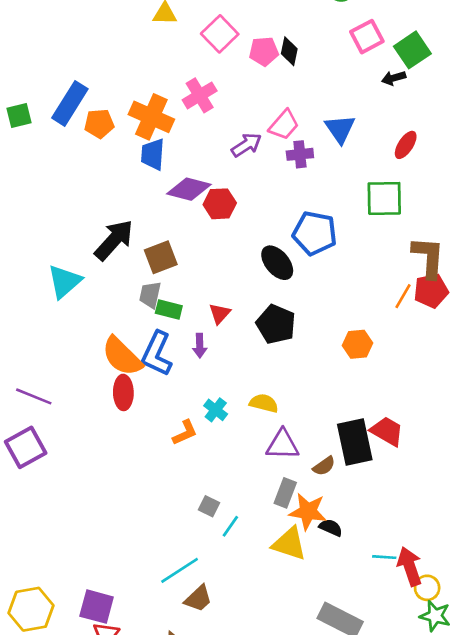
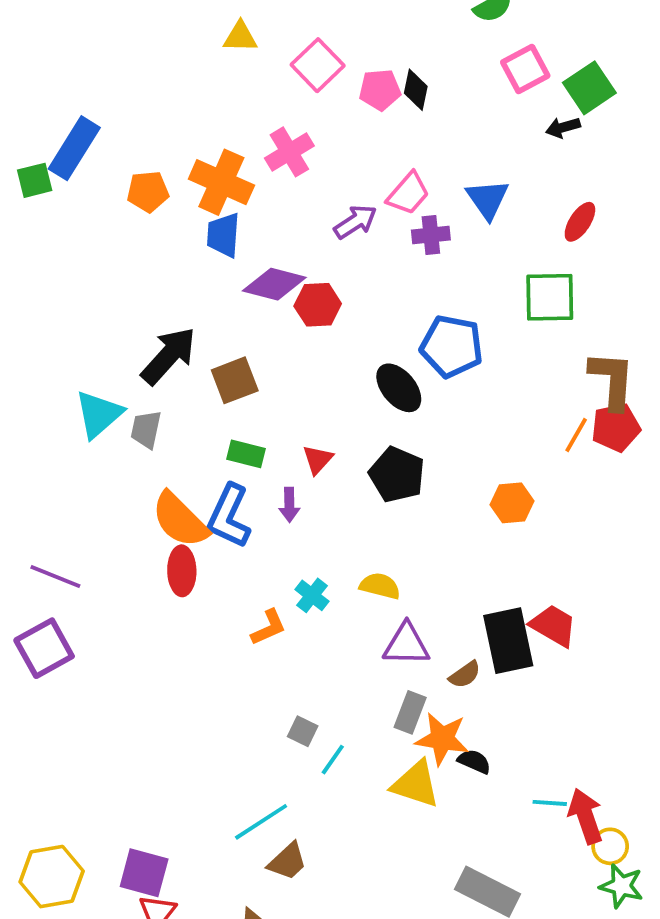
blue rectangle: (70, 103) -> (74, 148), moved
gray trapezoid: (150, 295) -> (146, 429), moved

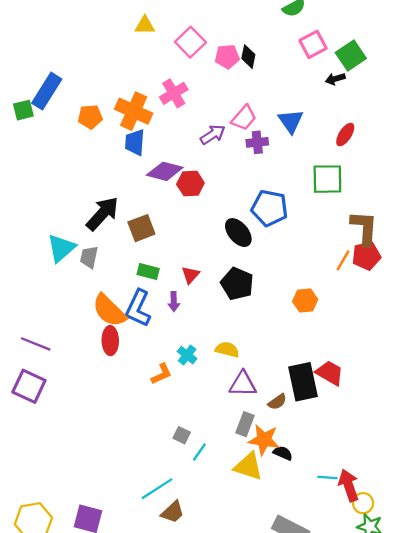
purple square: (44, 648) -> (29, 386), turned -36

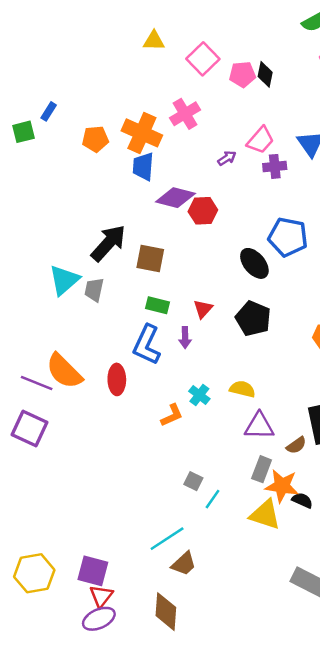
blue rectangle: (47, 91) -> (49, 111), size x0.5
purple arrow: (213, 135) -> (227, 158), size x0.7
brown square: (141, 228) -> (150, 259), turned 32
orange semicircle: (109, 311) -> (64, 371), moved

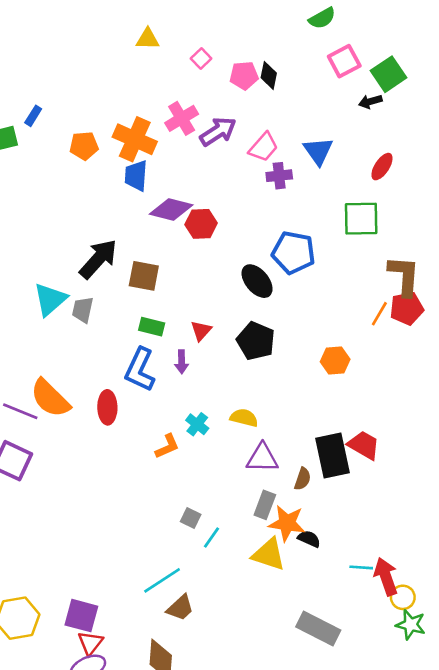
pink square: (203, 59) -> (201, 59), size x0.6
purple arrow: (227, 158) -> (218, 131), moved, size x1.8
brown semicircle: (296, 445) -> (303, 479), turned -36

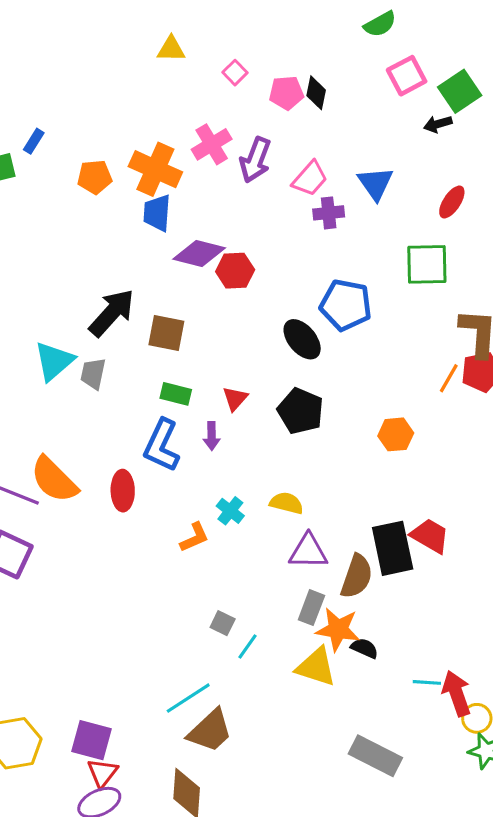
purple arrow: (218, 131) -> (255, 160), turned 144
brown semicircle: (303, 479) -> (357, 576), size x1.6
brown trapezoid: (180, 608) -> (210, 731), size x1.4

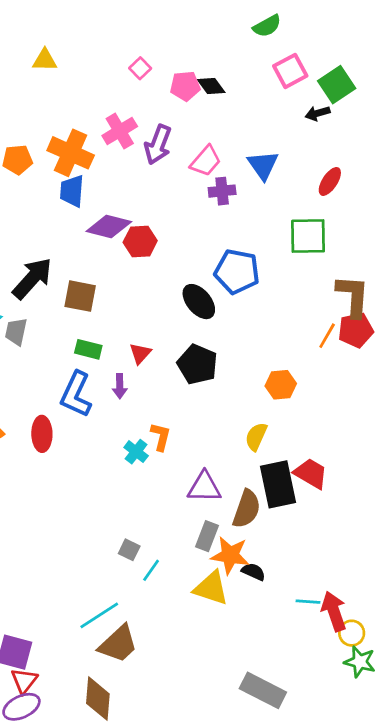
yellow triangle: (171, 49) -> (45, 60), moved
black diamond: (316, 93) -> (211, 86), turned -48
yellow semicircle: (286, 503) -> (256, 437), moved, turned -80
orange L-shape: (194, 537) -> (161, 437), moved, turned -52
gray rectangle: (375, 756) -> (263, 690), moved

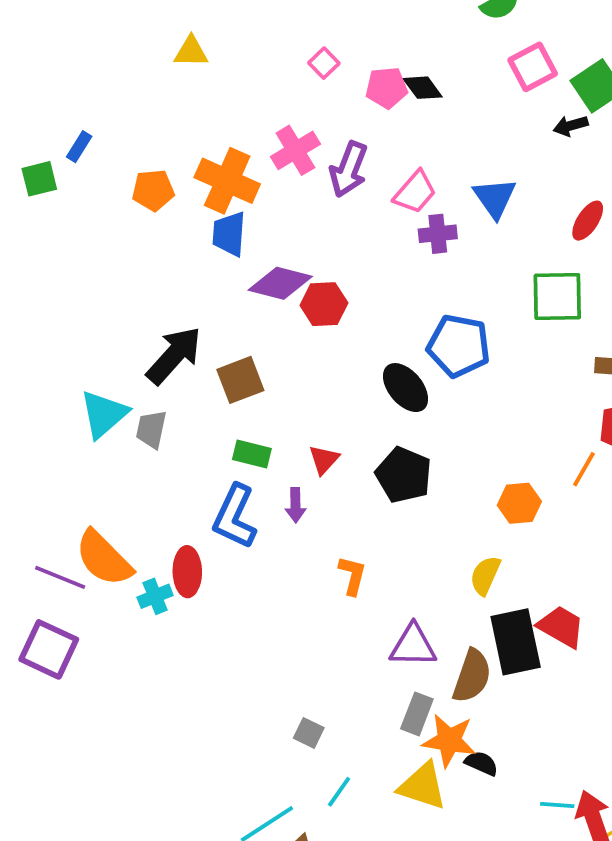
brown square: (80, 296) -> (240, 380), turned -32
orange line: (327, 336) -> (584, 469), moved
cyan cross: (136, 452) -> (155, 596), moved, turned 30
cyan line: (151, 570) -> (339, 792), moved

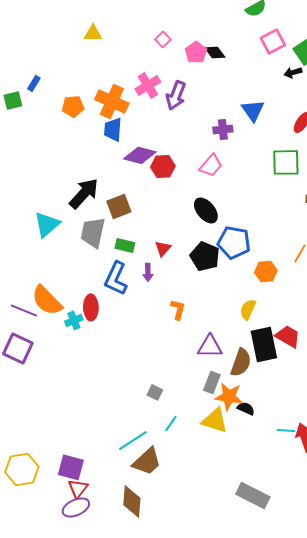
pink pentagon: (387, 88) -> (196, 52), turned -30
pink trapezoid: (415, 192) -> (211, 165), moved
blue pentagon: (459, 346) -> (234, 242), moved
gray trapezoid: (151, 429) -> (93, 232), moved, size x1.5

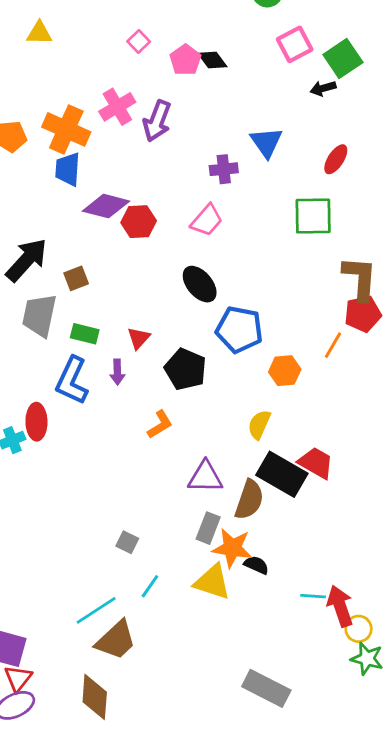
brown square: (119, 206) -> (76, 278), size x0.7
black pentagon: (205, 256) -> (185, 369), moved
orange L-shape: (178, 309) -> (160, 425), turned 45
black rectangle: (264, 344) -> (282, 474), turned -48

